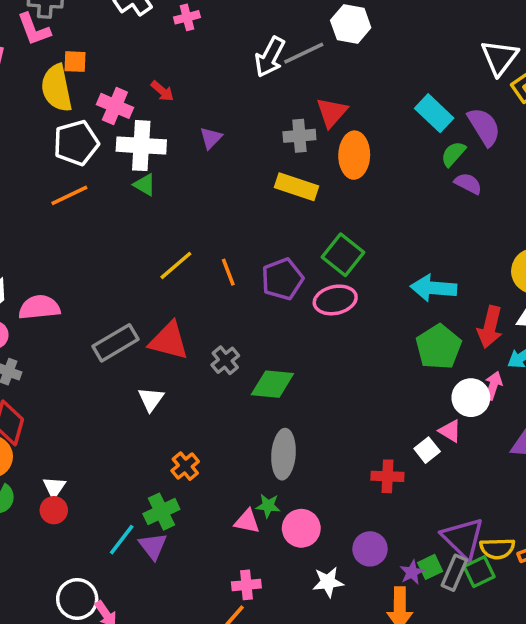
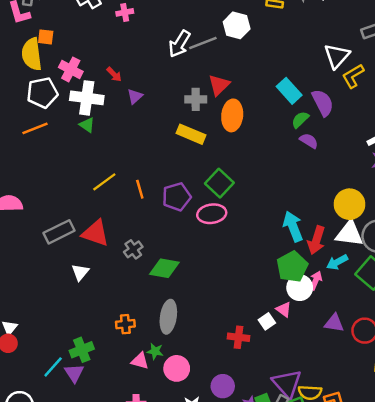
red arrow: (162, 91) -> (114, 74), moved
cyan arrow: (434, 288) -> (293, 226), moved, turned 60
green pentagon: (439, 347) -> (292, 267), moved
orange cross: (185, 466) -> (125, 324), moved, turned 30

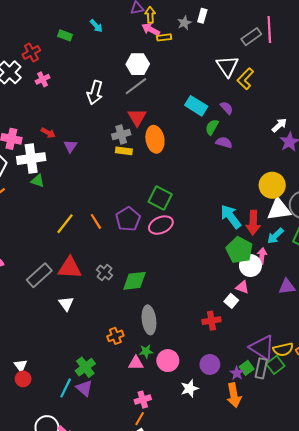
gray line: (203, 43) -> (136, 86), moved
purple semicircle: (323, 103) -> (227, 108), size x0.6
yellow rectangle: (191, 134) -> (124, 151), moved, size x0.7

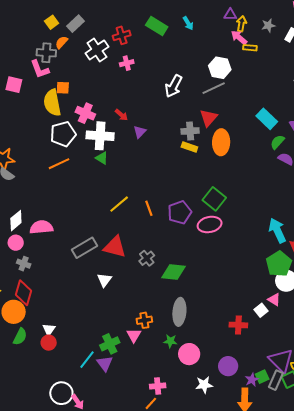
gray star: (184, 23) -> (268, 25), moved
green rectangle: (65, 35) -> (157, 26), size x1.5
pink triangle: (136, 363) -> (134, 335), moved, turned 49

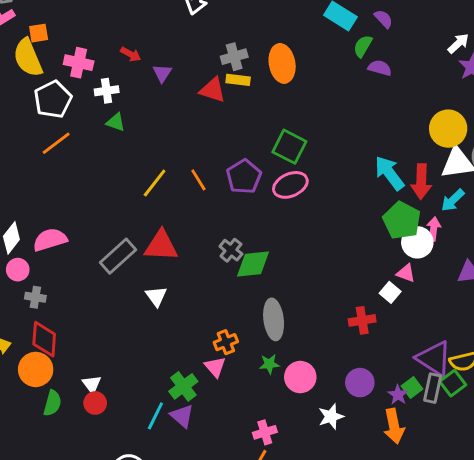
red triangle: (209, 118) -> (213, 90), moved, turned -42
white cross: (100, 136) -> (107, 91), size x0.6
gray cross: (147, 258) -> (231, 250), moved

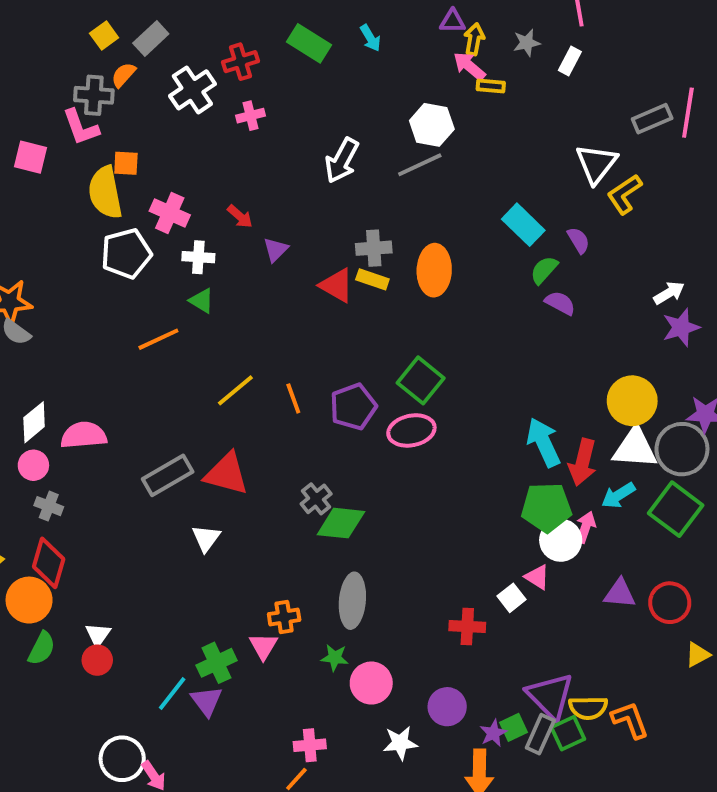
orange line: (56, 143) -> (158, 339), moved
green pentagon: (402, 220) -> (546, 507), turned 30

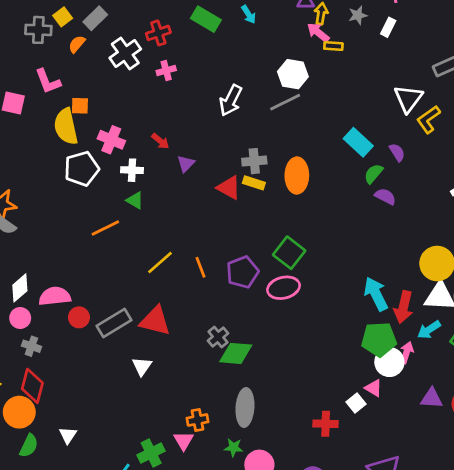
gray cross: (94, 95) -> (38, 30), moved
red circle: (97, 660) -> (79, 317), moved

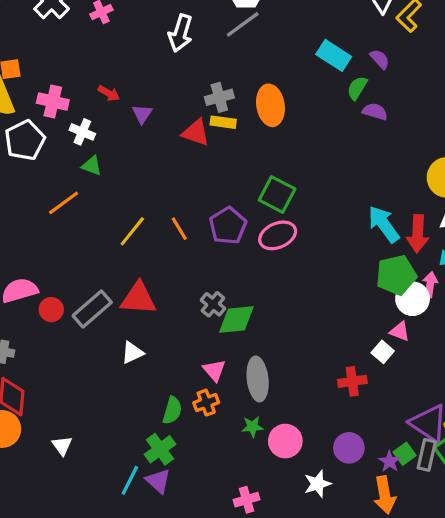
white cross: (132, 170) -> (82, 132), turned 30
white triangle: (142, 366) -> (132, 353), turned 40
pink triangle: (184, 441) -> (214, 370), moved
green semicircle: (29, 446) -> (172, 410), moved

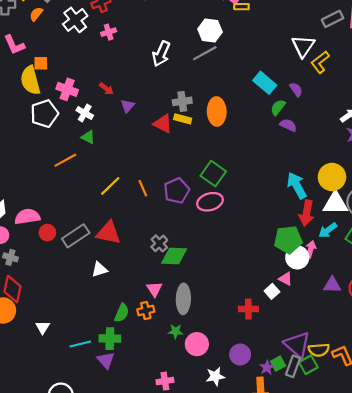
cyan arrow: (384, 224) -> (297, 185), moved
green cross: (160, 449) -> (110, 339), turned 30
cyan line: (130, 480) -> (80, 344), moved, turned 42

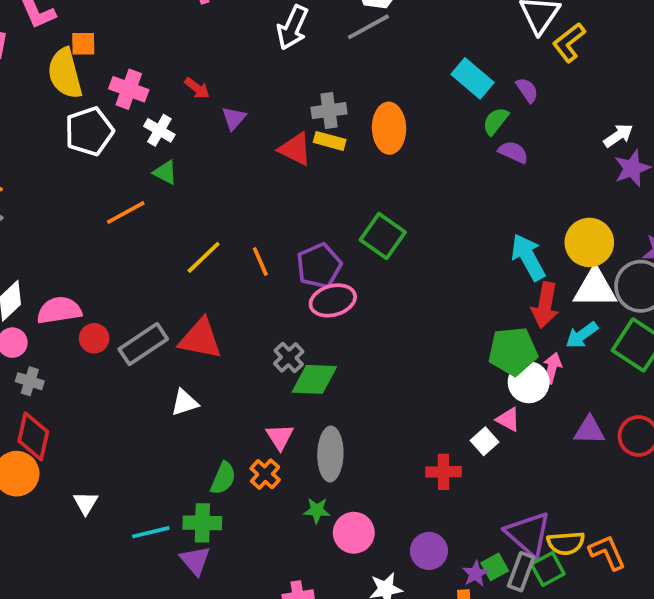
pink ellipse: (210, 202) -> (333, 300), moved
orange cross: (146, 311) -> (265, 474), turned -35

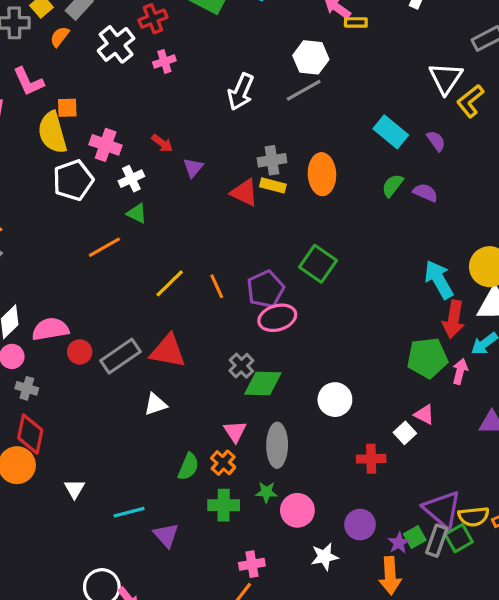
green semicircle: (496, 121) -> (392, 185), moved
white cross: (159, 130) -> (131, 179), turned 35
white circle: (529, 382) -> (335, 400), moved
green cross: (202, 523) -> (224, 505), moved

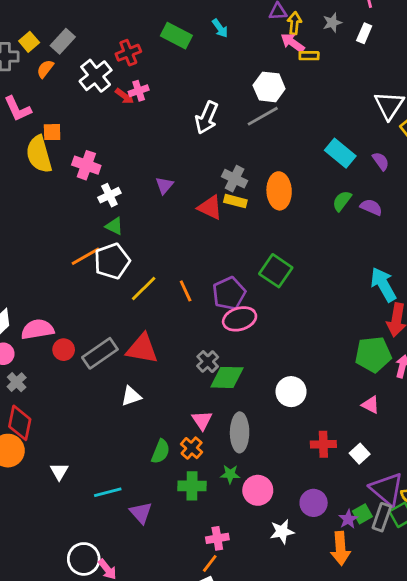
red arrow: (162, 143) -> (124, 96), moved
gray cross: (272, 160) -> (235, 179), turned 35
white pentagon: (73, 180) -> (112, 261), moved
gray cross: (27, 388) -> (17, 382), turned 30
white square: (405, 433) -> (360, 454), moved

